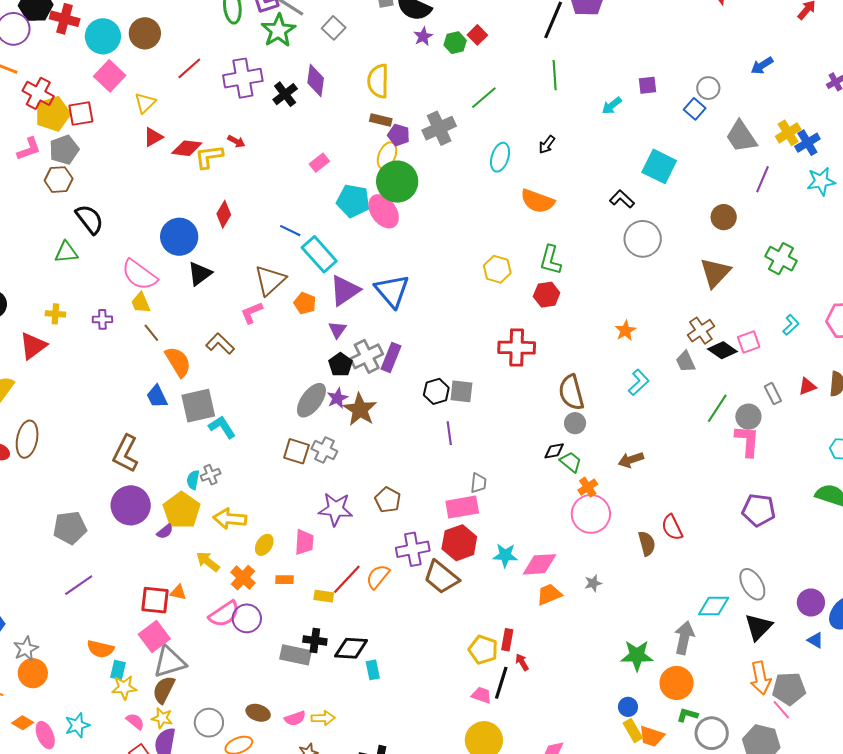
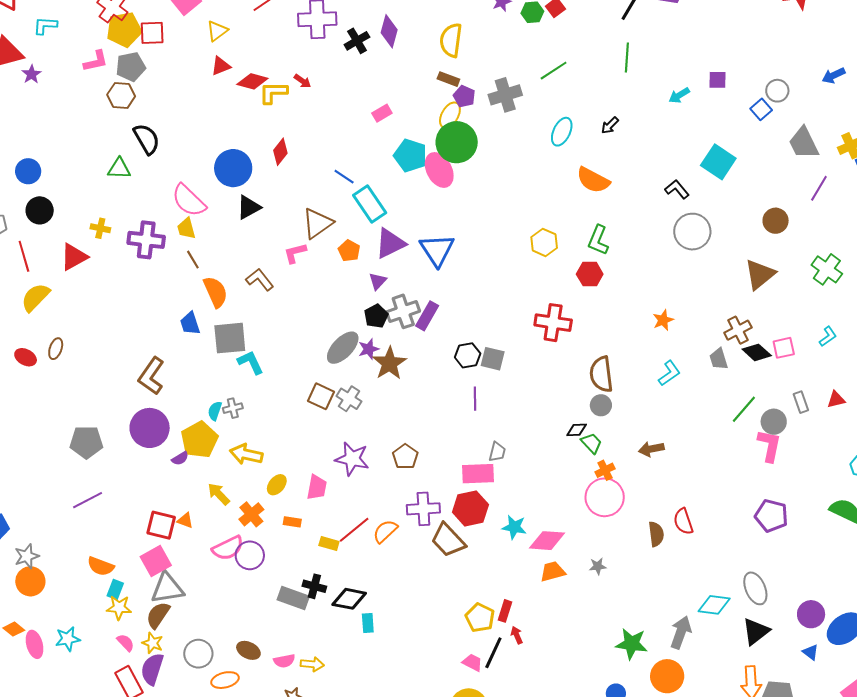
purple cross: (102, 319) -> (146, 240), size x1.8
brown ellipse: (27, 439) -> (56, 349), size x0.6

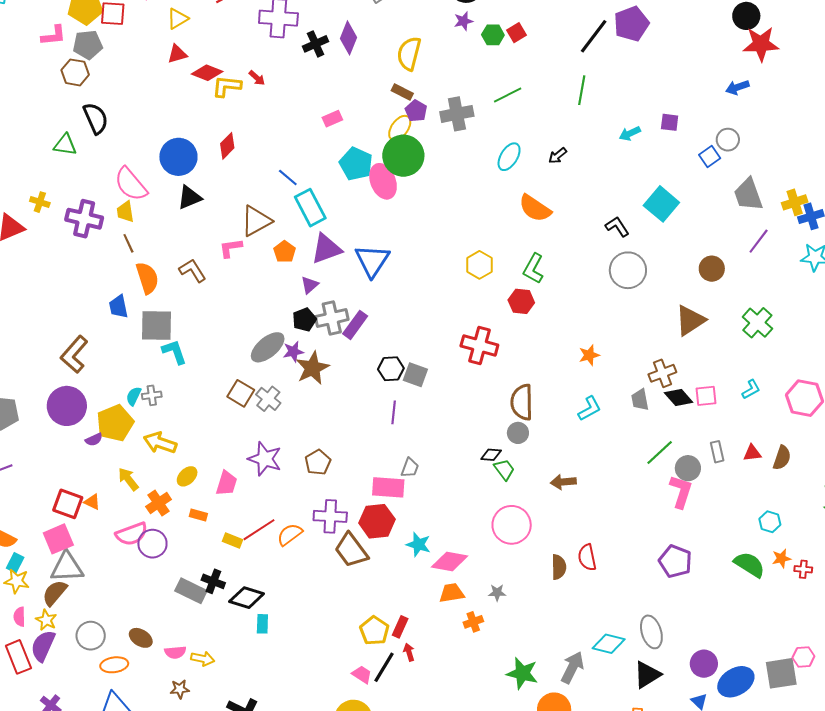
blue arrow: (834, 75) -> (737, 87), moved
orange cross: (605, 470) -> (473, 622), moved
pink semicircle: (126, 643) -> (19, 617), turned -144

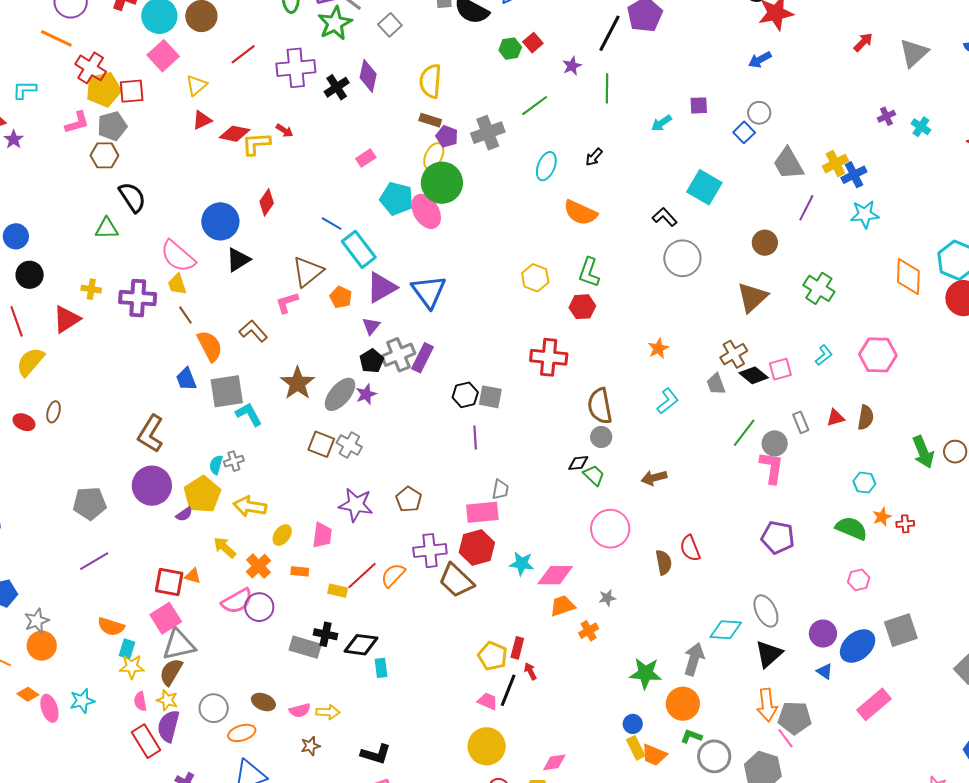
purple star: (463, 21) -> (572, 66), moved
brown star: (312, 368) -> (298, 383), moved
pink hexagon: (803, 657) -> (859, 580), moved

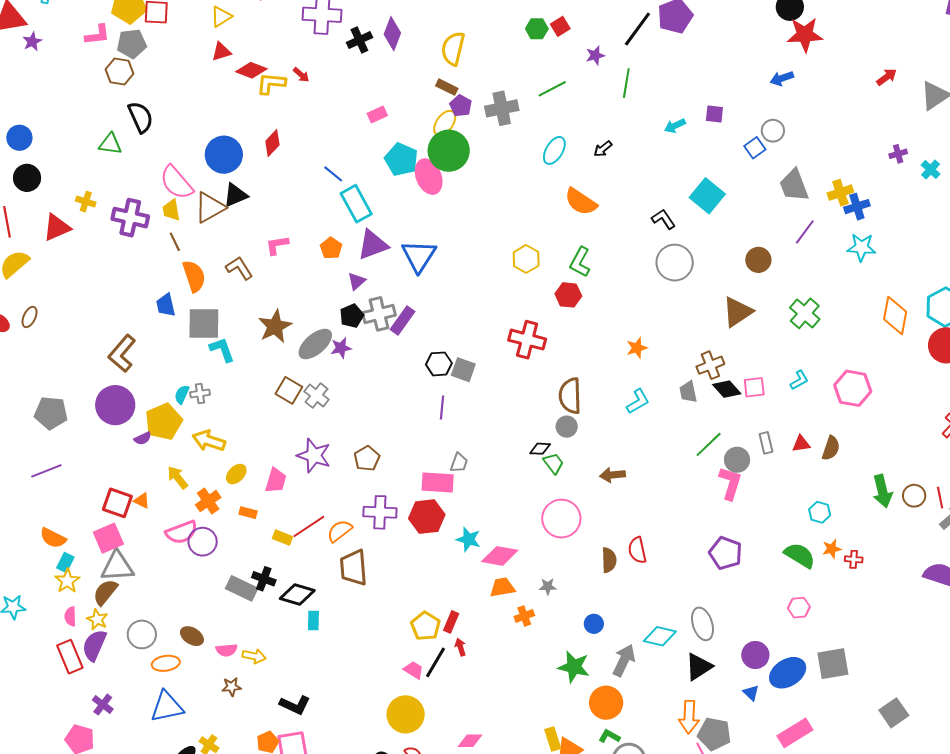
brown triangle: (308, 272) -> (210, 207), moved
brown trapezoid: (456, 580) -> (354, 568), moved, turned 33
yellow star: (132, 667) -> (67, 581), turned 30
blue circle: (633, 724) -> (594, 624), moved

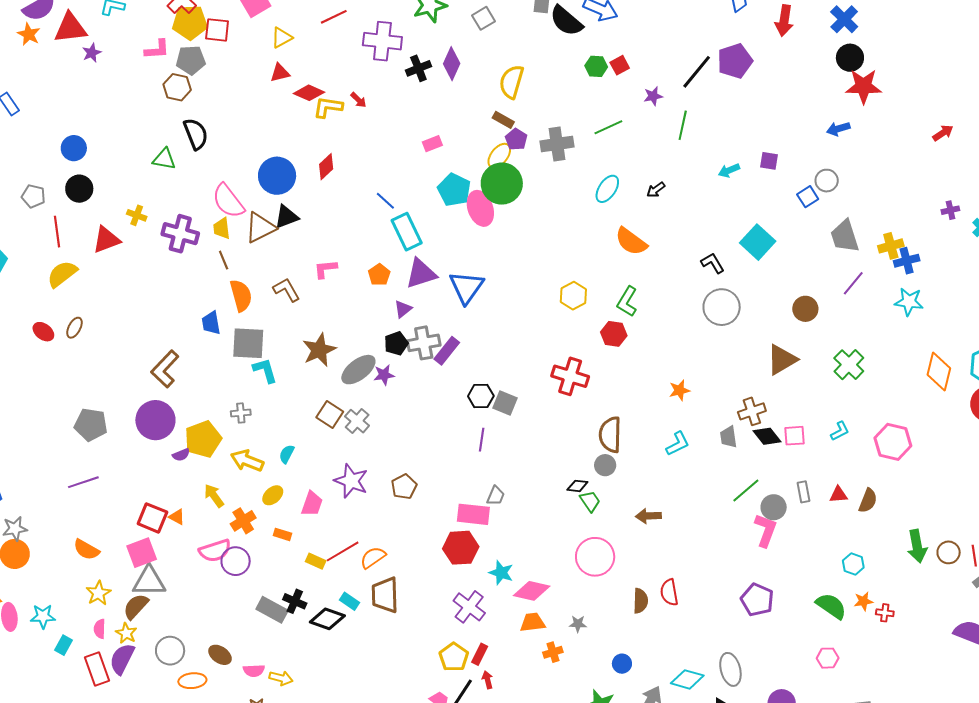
cyan semicircle: (182, 394) -> (287, 454), moved
purple cross: (380, 512) -> (469, 607), moved, turned 32
cyan rectangle: (65, 563) -> (63, 645), moved
cyan rectangle: (313, 621) -> (349, 601), moved, turned -60

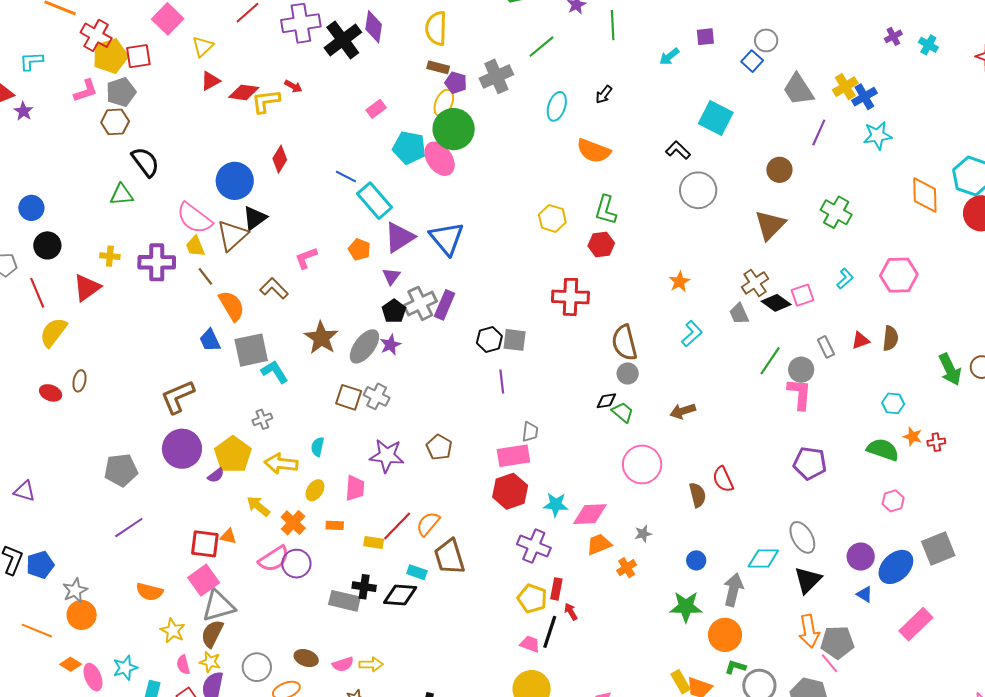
black cross: (418, 68) -> (343, 40), size x1.5
brown L-shape: (165, 369) -> (178, 397), turned 39
orange star: (863, 601) -> (913, 437), turned -30

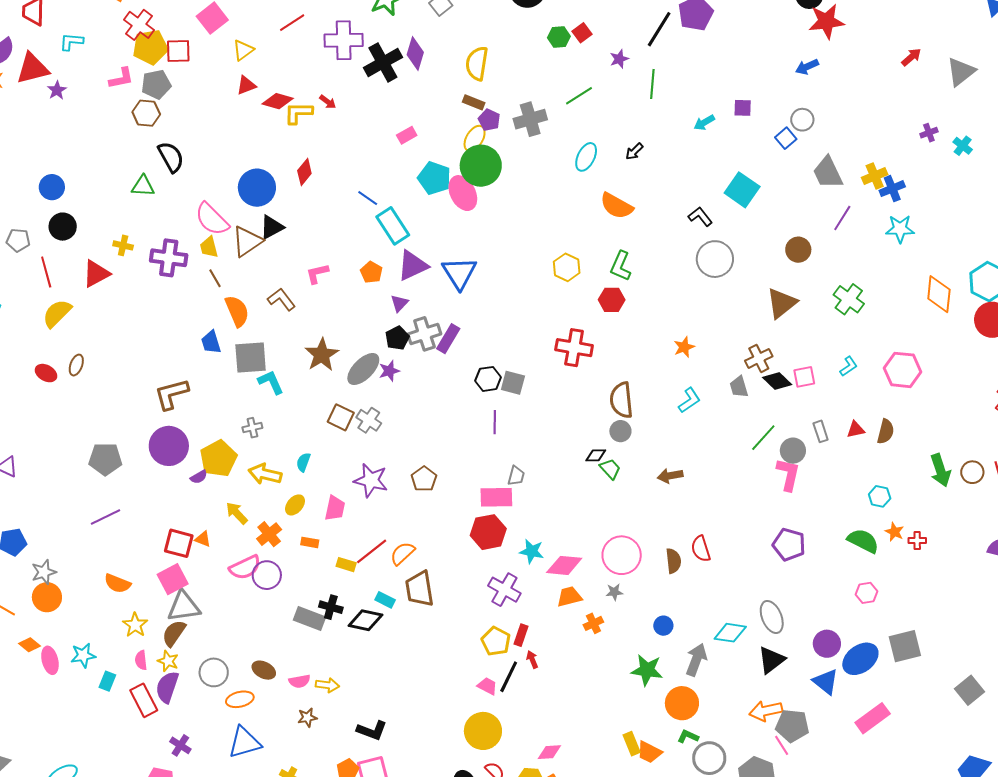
pink circle: (642, 464) -> (622, 555), moved
blue triangle: (865, 594) -> (826, 682), size x1.6
orange arrow: (809, 631) -> (766, 711), turned 80

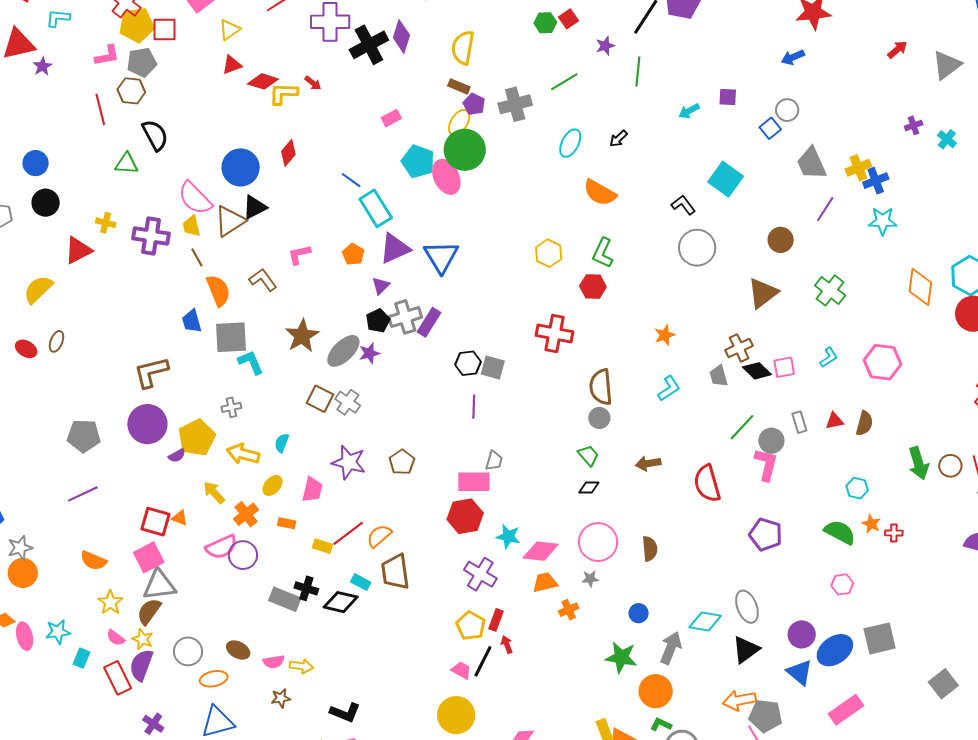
red line: (46, 272) -> (100, 109), moved
black diamond: (596, 455) -> (589, 488), moved
red semicircle: (701, 549) -> (707, 483), moved, size x1.4
pink semicircle: (141, 660) -> (116, 638), turned -48

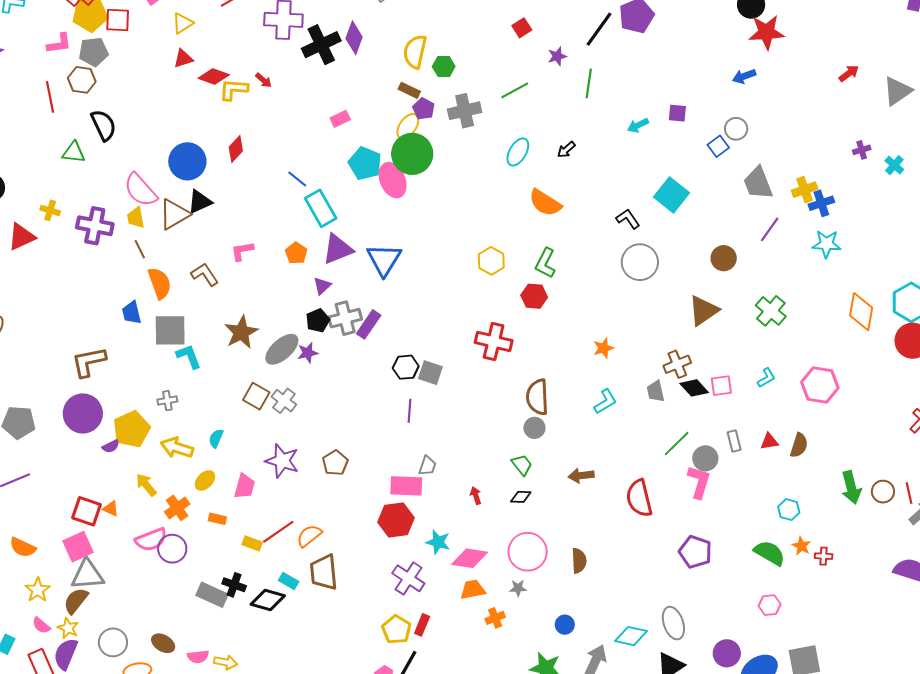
green hexagon: (545, 23) -> (444, 66), moved
red arrow: (507, 645) -> (476, 496), moved

